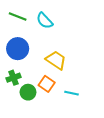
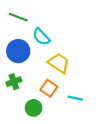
cyan semicircle: (45, 21) -> (41, 37), moved
green circle: (28, 92) -> (34, 108), moved

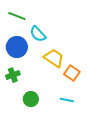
orange square: (49, 88) -> (72, 73), moved
cyan line: (75, 98) -> (67, 100), moved

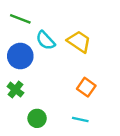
yellow trapezoid: (54, 58) -> (79, 42), moved
green cross: (13, 75) -> (15, 90), turned -32

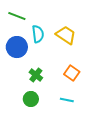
cyan semicircle: (45, 40) -> (38, 34), turned -144
green cross: (15, 90) -> (36, 75), moved

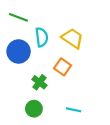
orange square: (72, 73) -> (63, 67), moved

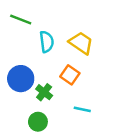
blue circle: (19, 51) -> (21, 79), moved
cyan line: (74, 110) -> (82, 109), moved

